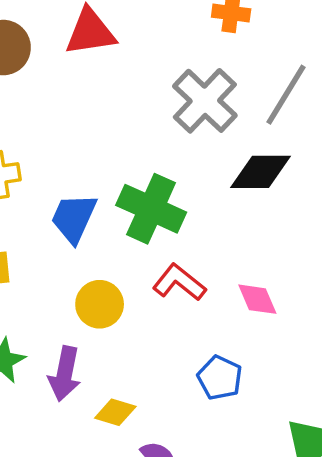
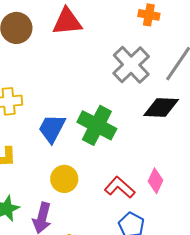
red L-shape: (179, 283) -> (120, 187), moved
pink diamond: (257, 299) -> (155, 181), turned 45

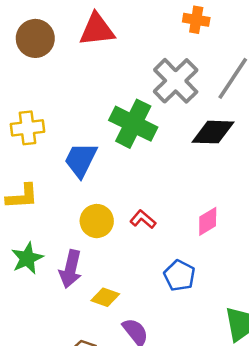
green cross: (97, 125) -> (133, 124), moved
pink diamond: (155, 181) -> (208, 221), turned 35
red L-shape: (120, 187) -> (143, 219), moved, size x0.7

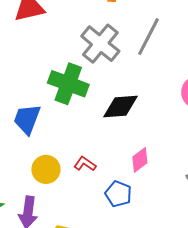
black diamond: (213, 132) -> (120, 106), moved
blue pentagon: (179, 276) -> (118, 194), moved

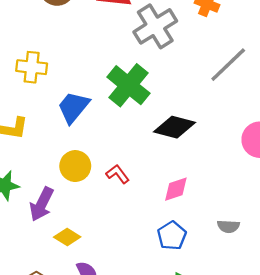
gray cross: (100, 44) -> (155, 26), moved
blue pentagon: (118, 194) -> (172, 236), moved

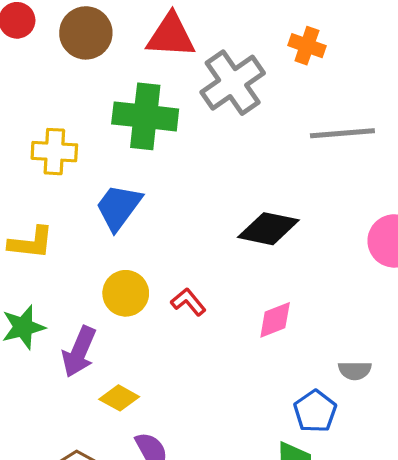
gray line: (228, 65) -> (342, 133), turned 42
green cross: (129, 85) -> (145, 116), moved, turned -30
blue pentagon: (172, 236) -> (315, 411), moved

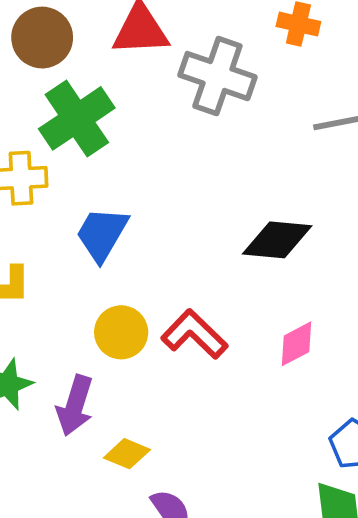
gray cross: (233, 83) -> (217, 76), turned -30
green cross: (145, 116) -> (77, 118), moved, turned -34
red L-shape: (188, 302) -> (194, 334), size x1.6

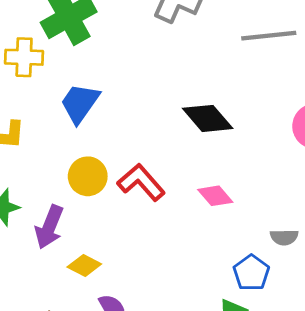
black diamond: (277, 240) -> (208, 118), turned 39
pink diamond: (296, 344) -> (215, 196), turned 72

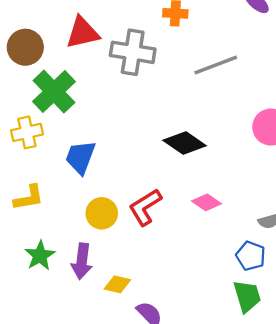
red L-shape: (141, 182) -> (145, 207), turned -66

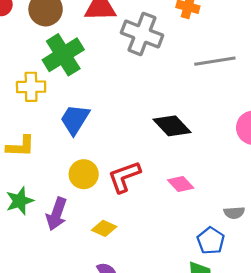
yellow diamond: (117, 284) -> (104, 228), moved

